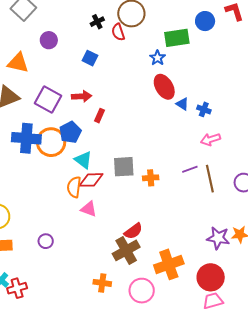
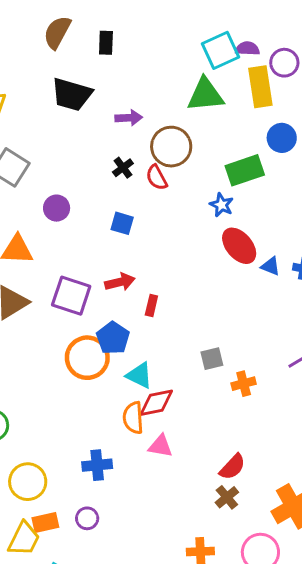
blue cross: (26, 138) -> (97, 465), moved, size x0.7
gray square: (124, 167) -> (212, 359), moved, size x0.7
purple circle: (46, 241) -> (87, 518), moved
brown cross: (126, 250) -> (227, 497), size x0.6

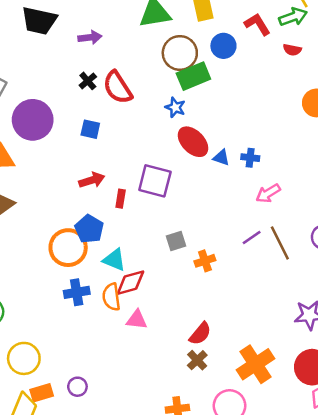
brown circle: (171, 147) -> (180, 53), moved
red semicircle: (157, 178) -> (118, 88), size x1.5
purple circle: (57, 208) -> (33, 120), size x1.8
purple square: (71, 296) -> (155, 181), moved
blue cross: (97, 465) -> (77, 292), moved

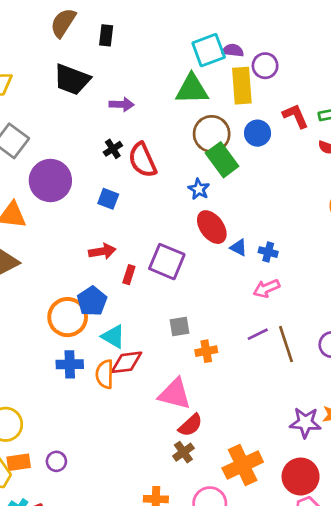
green rectangle: (193, 76) -> (222, 160), turned 68
pink arrow: (268, 193) -> (266, 288), moved
pink triangle: (137, 320) -> (175, 394), moved, size x1.5

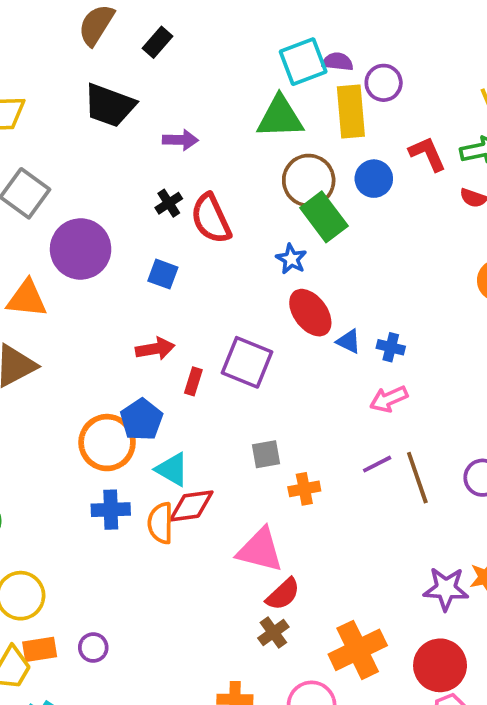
black rectangle: (106, 35) -> (158, 42), turned 35

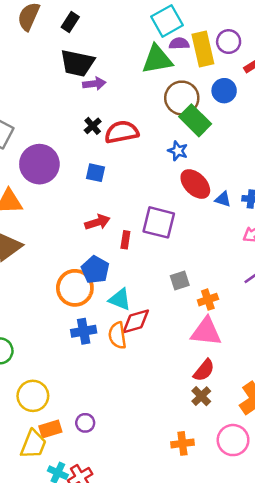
purple semicircle: (338, 62) -> (179, 43), moved
purple circle: (384, 83) -> (229, 42), moved
black trapezoid: (110, 105) -> (77, 63), moved
red semicircle: (211, 219) -> (122, 132), turned 112
pink triangle: (260, 550) -> (206, 332), moved

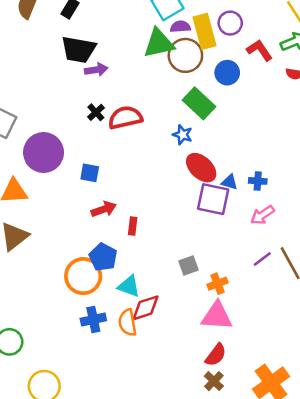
brown circle: (182, 98) -> (185, 55), moved
blue square: (95, 173) -> (90, 173), moved
purple square: (159, 222) -> (213, 199), moved

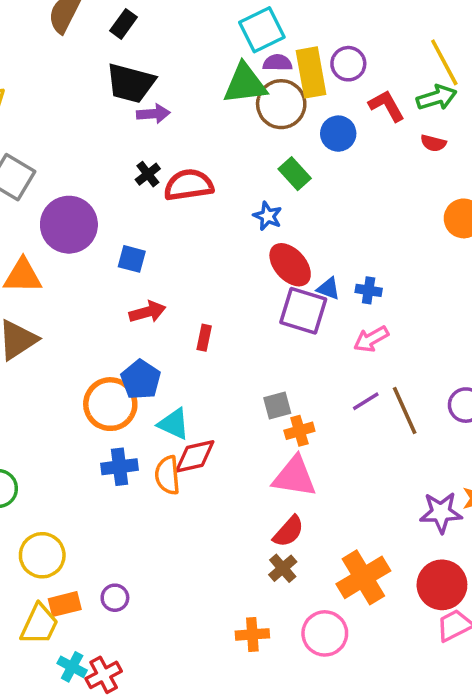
green rectangle: (199, 103) -> (295, 174), size x0.7
red rectangle: (133, 226) -> (204, 338), moved
gray square: (189, 265) -> (277, 406), moved

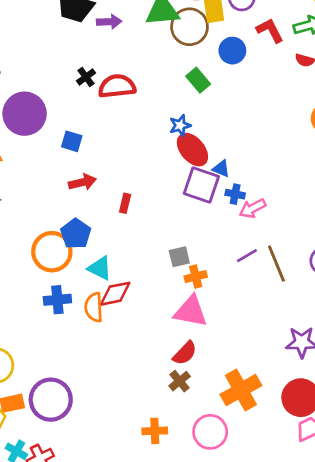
purple arrow: (153, 114) -> (109, 22), moved
blue star: (268, 216) -> (180, 125), moved, turned 30
blue cross: (369, 290) -> (235, 194), moved
purple circle: (115, 598) -> (51, 400), size x2.0

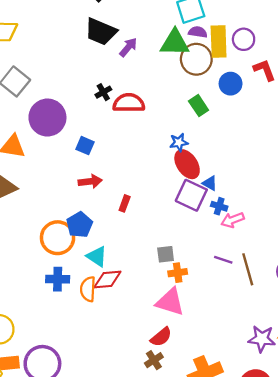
purple arrow: (109, 22) -> (128, 47), turned -54
purple line: (247, 256) -> (223, 260), turned 42

